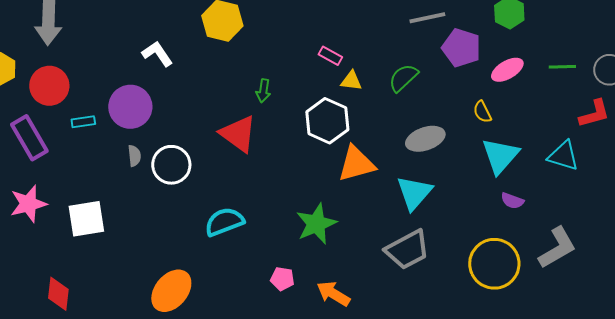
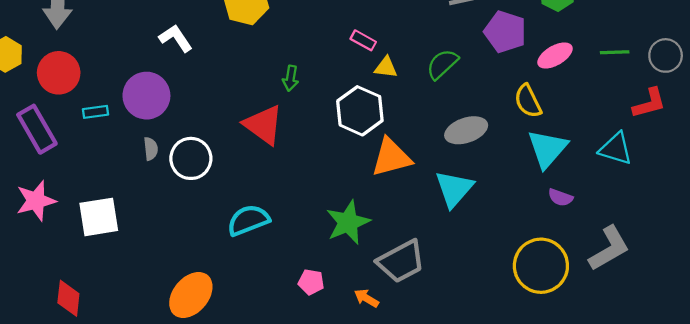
yellow semicircle: (482, 112) -> (528, 101), size x1.4
gray trapezoid: (407, 250) -> (401, 261), moved
orange arrow: (333, 294) -> (366, 298), size x0.7

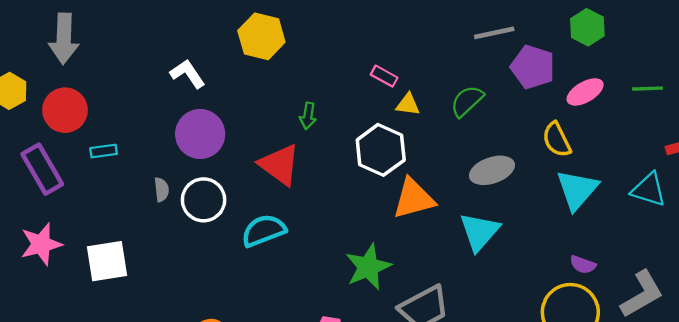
purple circle: (146, 96) -> (200, 134), moved
purple semicircle: (560, 197) -> (583, 265), moved
cyan semicircle: (248, 220) -> (264, 231), moved

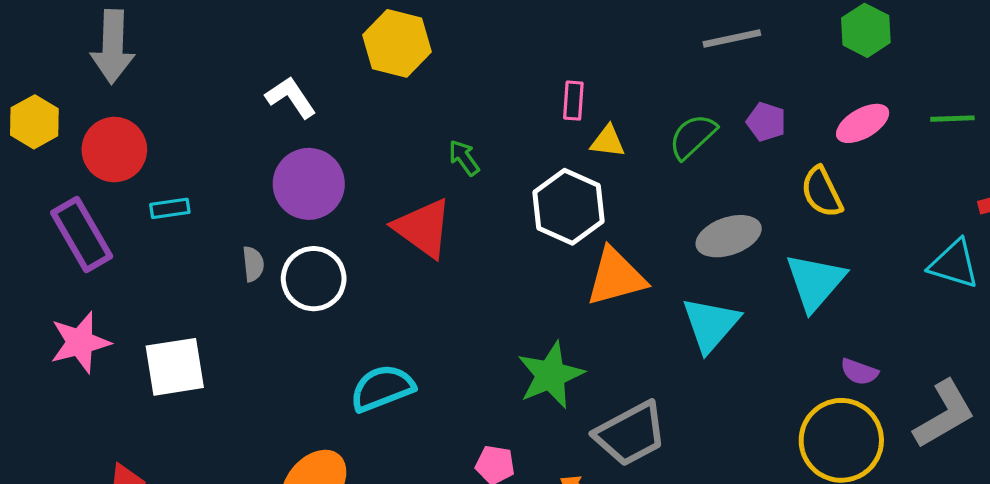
purple pentagon: (533, 67) -> (766, 122), moved, size x0.6
pink rectangle: (384, 76) -> (573, 101), turned 65
green arrow: (308, 116) -> (464, 158), turned 135
cyan triangle: (577, 190) -> (815, 282), moved
cyan semicircle: (264, 231) -> (382, 388), moved

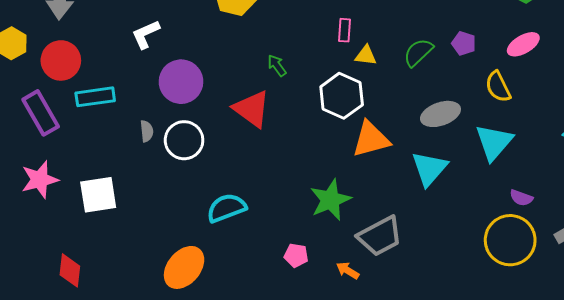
white L-shape: (291, 97) -> (146, 34), moved, turned -80
cyan rectangle: (170, 208) -> (95, 97), size x1.6

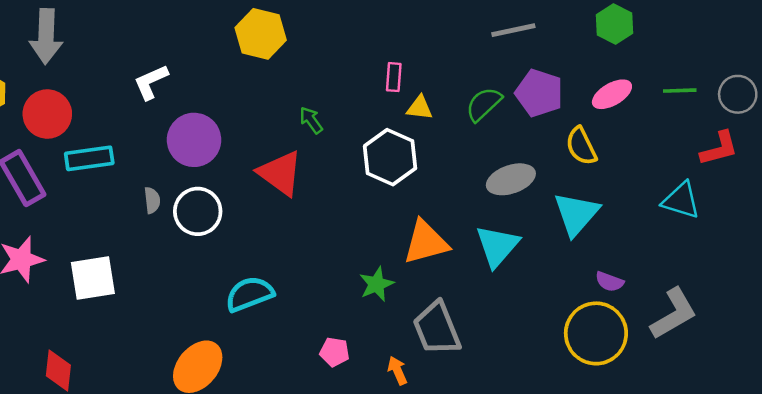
purple pentagon: (464, 43) -> (539, 93), size x1.6
orange triangle: (371, 139) -> (426, 242), moved
green star: (330, 200) -> (376, 284), size x0.7
gray trapezoid: (380, 236) -> (437, 329), turned 96
orange arrow: (348, 270) -> (397, 370), turned 35

